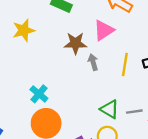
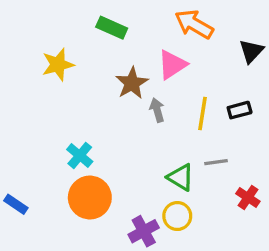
brown star: (75, 43) -> (132, 83), turned -30
gray line: (134, 112) -> (216, 162), moved

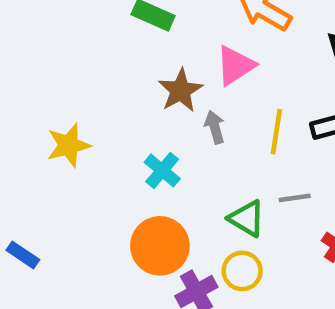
yellow star: (58, 65) -> (69, 145), moved
cyan cross: (80, 155) -> (162, 170), moved
orange circle: (90, 198) -> (160, 246), moved

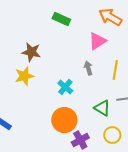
brown star: (180, 91) -> (31, 52), moved, turned -30
yellow circle: (242, 271) -> (112, 135), moved

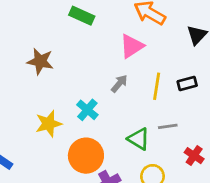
gray arrow: (88, 68) -> (119, 84), turned 56
yellow star: (24, 76) -> (49, 124), moved

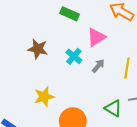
pink triangle: (132, 46) -> (96, 37), moved
cyan cross: (87, 110) -> (74, 56), moved

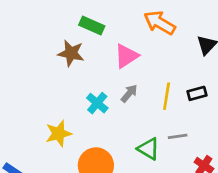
brown star: (38, 49) -> (71, 53), moved
cyan cross: (74, 56) -> (97, 103), moved

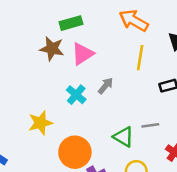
green rectangle: (92, 26) -> (71, 23), turned -40
pink triangle: (126, 56) -> (83, 54), moved
yellow line: (167, 96) -> (140, 58), moved

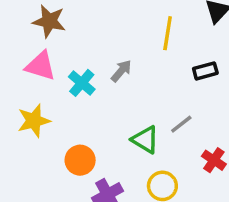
pink triangle: (83, 54) -> (41, 66), moved, turned 50
gray line: (150, 125) -> (181, 124), turned -30
orange circle: (75, 152) -> (80, 160), size x0.7

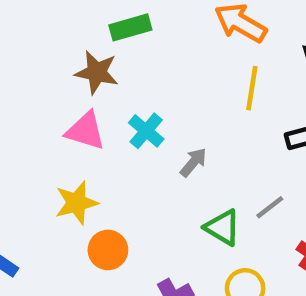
gray arrow: (121, 71) -> (193, 162), moved
cyan cross: (82, 83) -> (146, 131), moved
orange circle: (80, 160) -> (108, 250), moved

